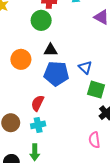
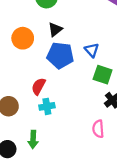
black triangle: (51, 50) -> (55, 30), turned -40
cyan cross: (38, 125) -> (47, 106), moved

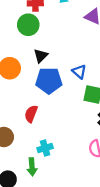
cyan cross: (47, 106) -> (45, 148), moved

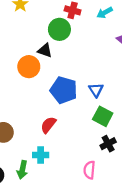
black triangle: (41, 56) -> (45, 50), moved, turned 48
red semicircle: (31, 114) -> (48, 125), moved

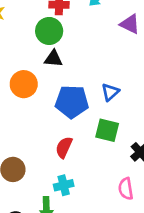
black triangle: (45, 50) -> (53, 59), moved
blue triangle: (96, 90) -> (110, 92), turned 35
green square: (103, 116) -> (107, 130), moved

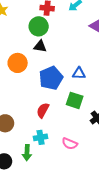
blue triangle: (110, 92) -> (79, 73), turned 40
blue pentagon: (72, 102) -> (51, 78), turned -30
pink semicircle: (126, 189) -> (70, 144), moved, turned -63

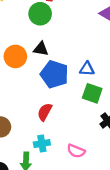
black triangle: (40, 46) -> (41, 49), moved
blue pentagon: (51, 78) -> (54, 74), turned -30
green square: (75, 100) -> (92, 93), moved

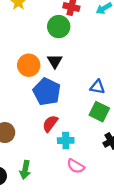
black triangle: (41, 49) -> (55, 61), turned 42
blue pentagon: (54, 74) -> (47, 92), moved
cyan cross: (42, 144) -> (66, 141), moved

